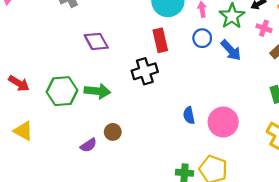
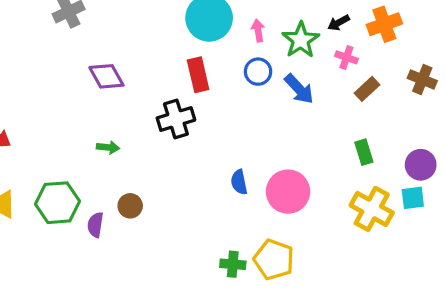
green hexagon: (62, 91) -> (58, 203), moved
green arrow: (97, 91) -> (108, 147), size x0.6
purple semicircle: (88, 145) -> (95, 225), turned 133

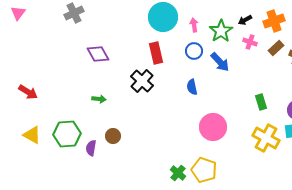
brown rectangle: (367, 89) -> (276, 48), moved
black cross: (176, 119) -> (142, 81), turned -30
blue semicircle: (239, 182) -> (192, 87), moved
green cross: (233, 264) -> (178, 173), turned 35

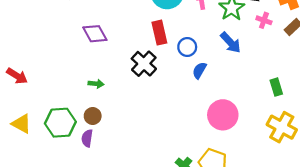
blue circle: (194, 51) -> (187, 47), moved
blue semicircle: (192, 87) -> (199, 70), turned 42
brown circle: (113, 136) -> (93, 116), moved

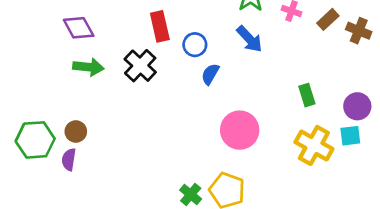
green arrow: (96, 84) -> (88, 67), moved, size x1.5

